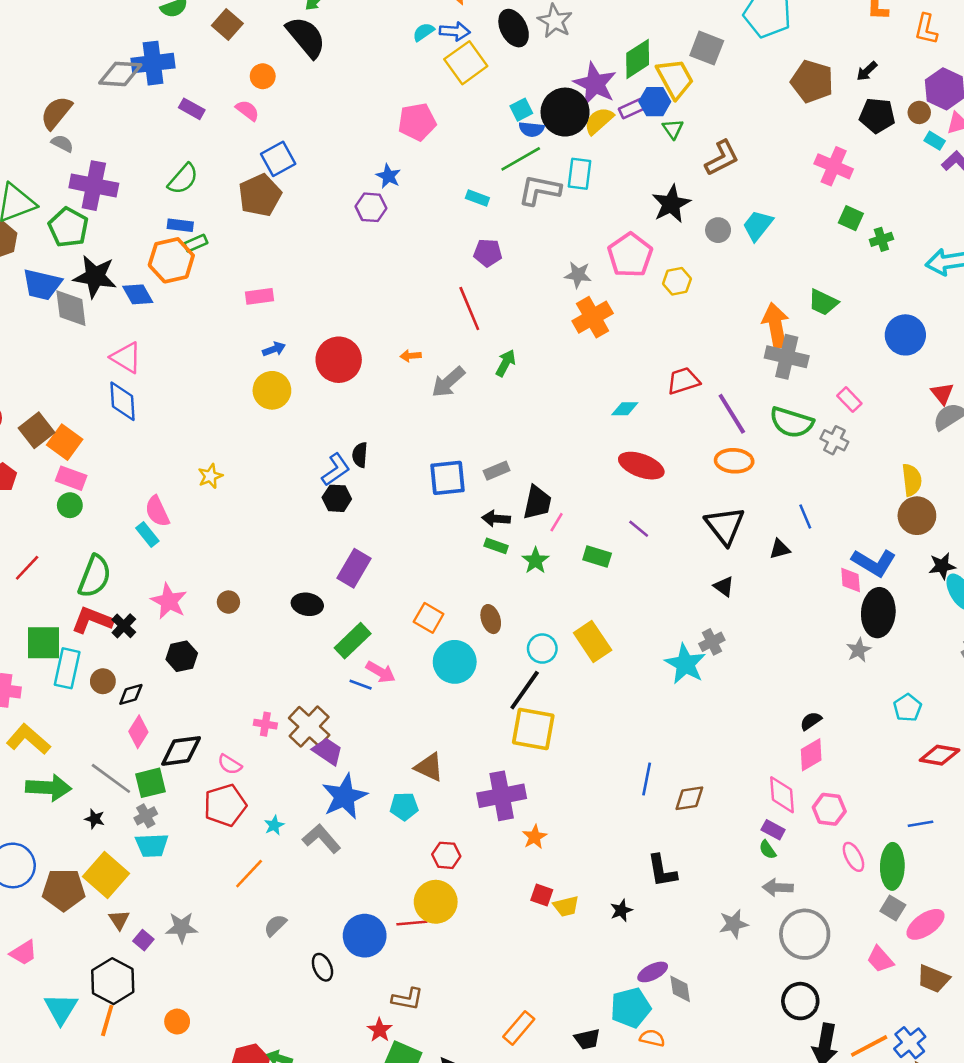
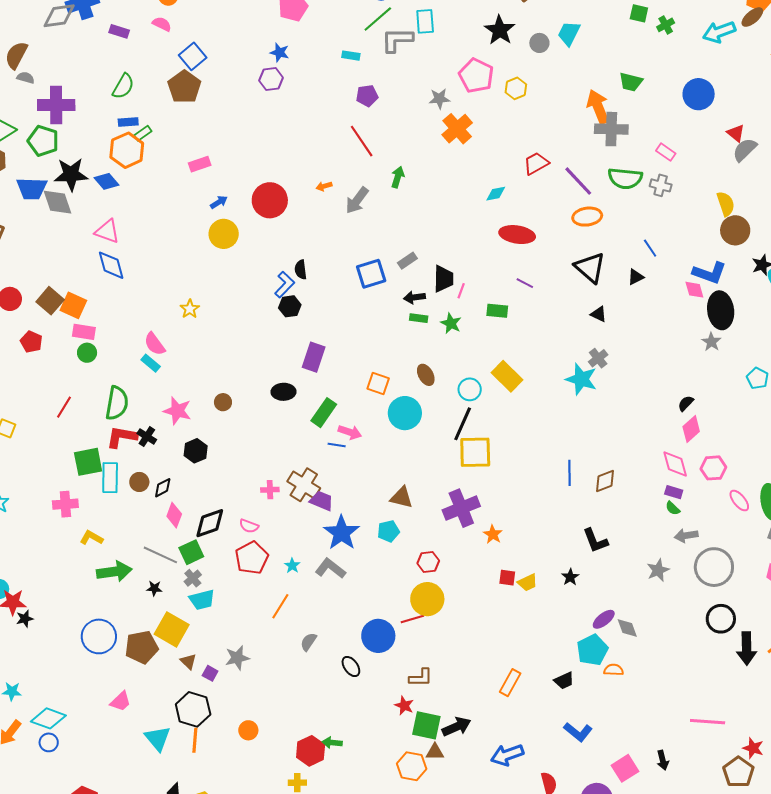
yellow L-shape: (28, 739) -> (91, 538), size x0.7

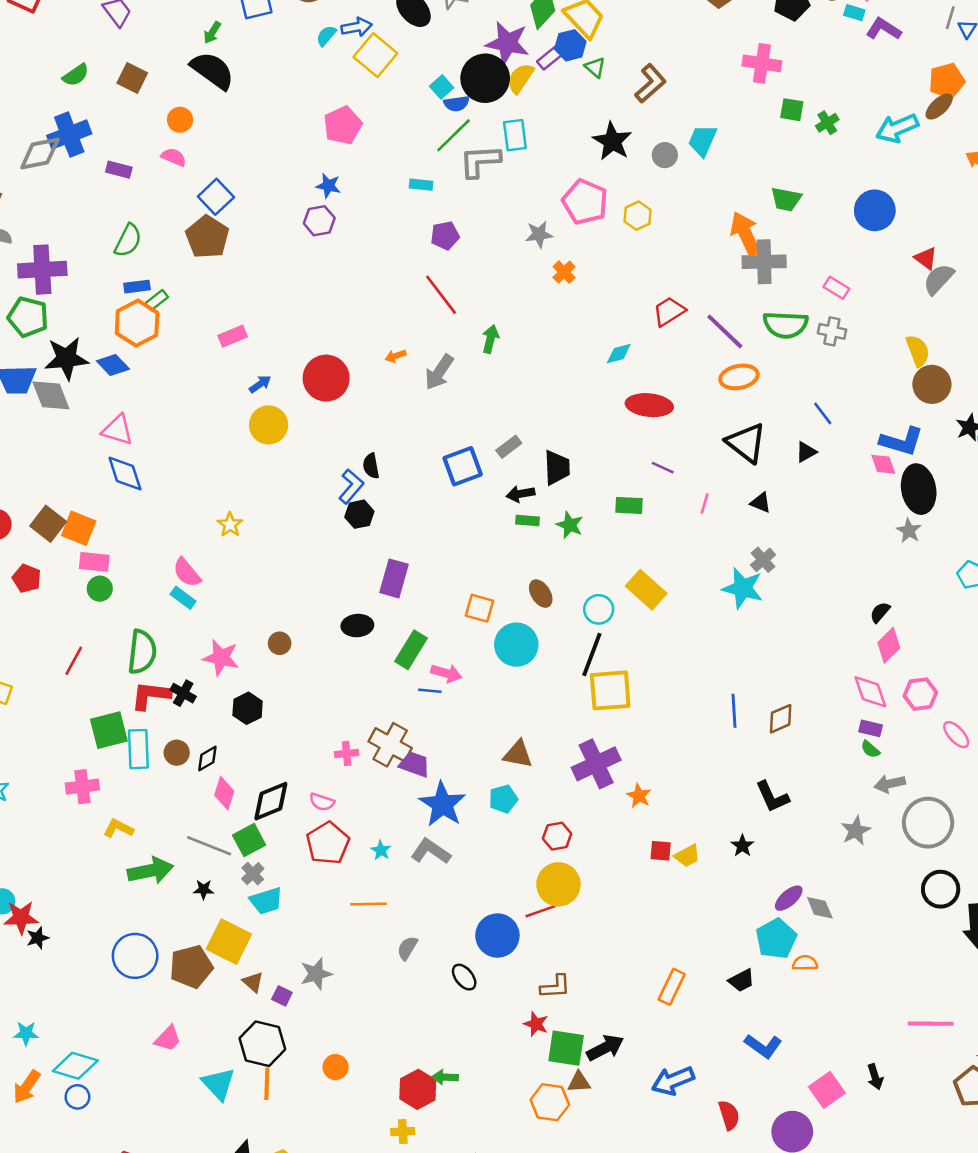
orange cross: (457, 129) -> (564, 272), size x0.6
pink line: (461, 291) -> (705, 504), moved
orange line: (280, 606) -> (368, 904), turned 60

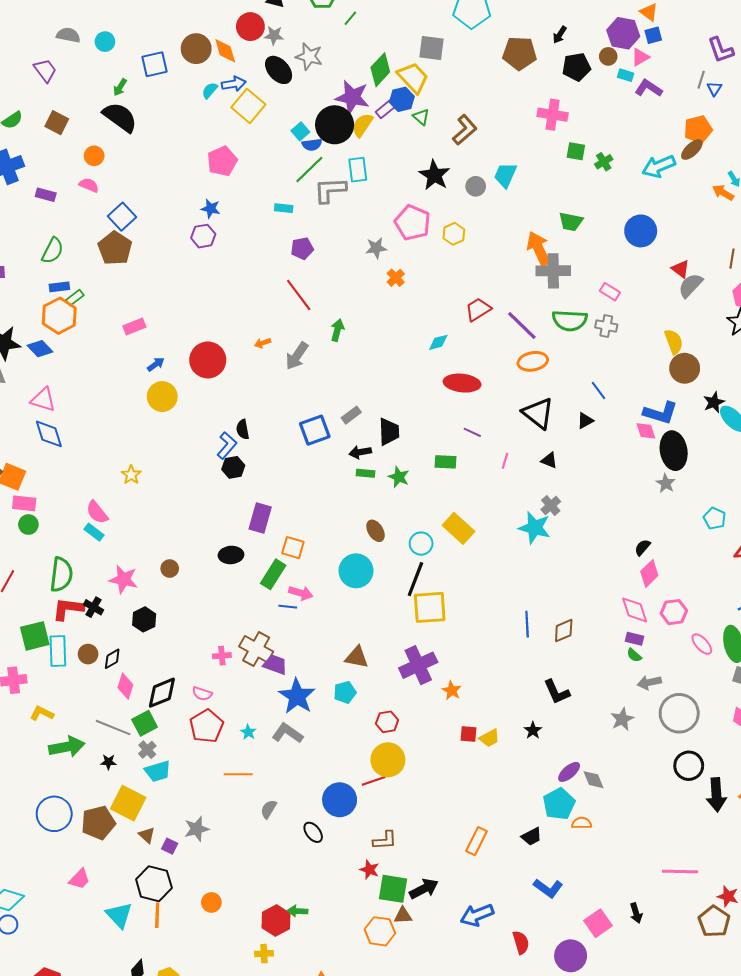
orange square: (480, 608) -> (293, 548), moved

